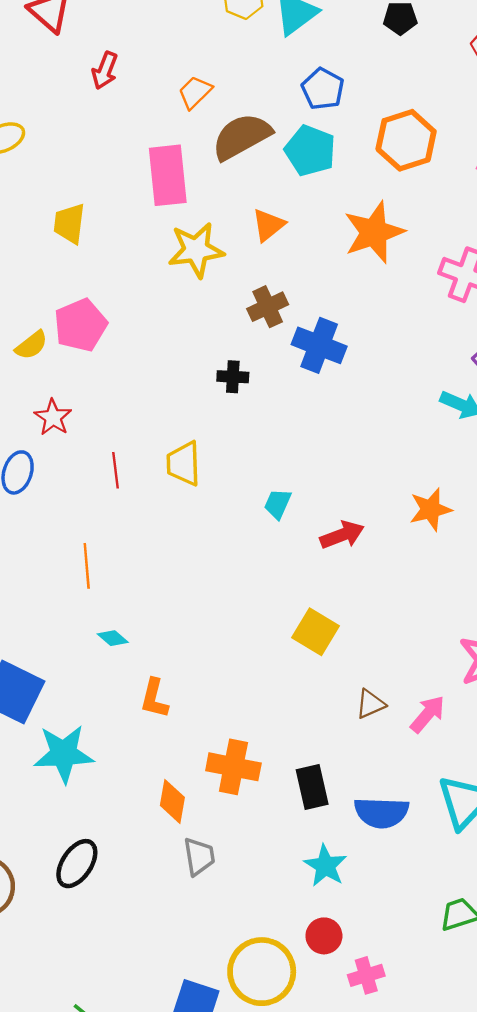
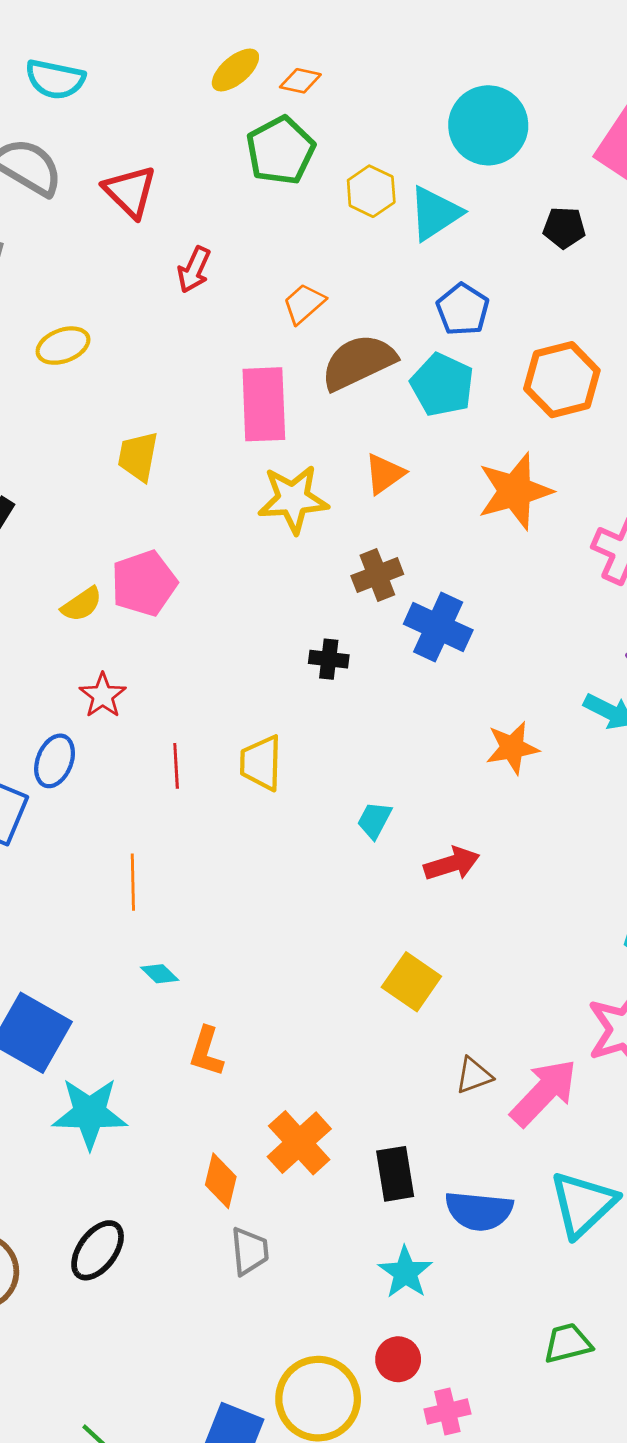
orange star: (431, 509) -> (512, 748), moved
pink arrow: (428, 714) -> (544, 1092), size x1.5
orange cross: (233, 767) -> (299, 1143), turned 33

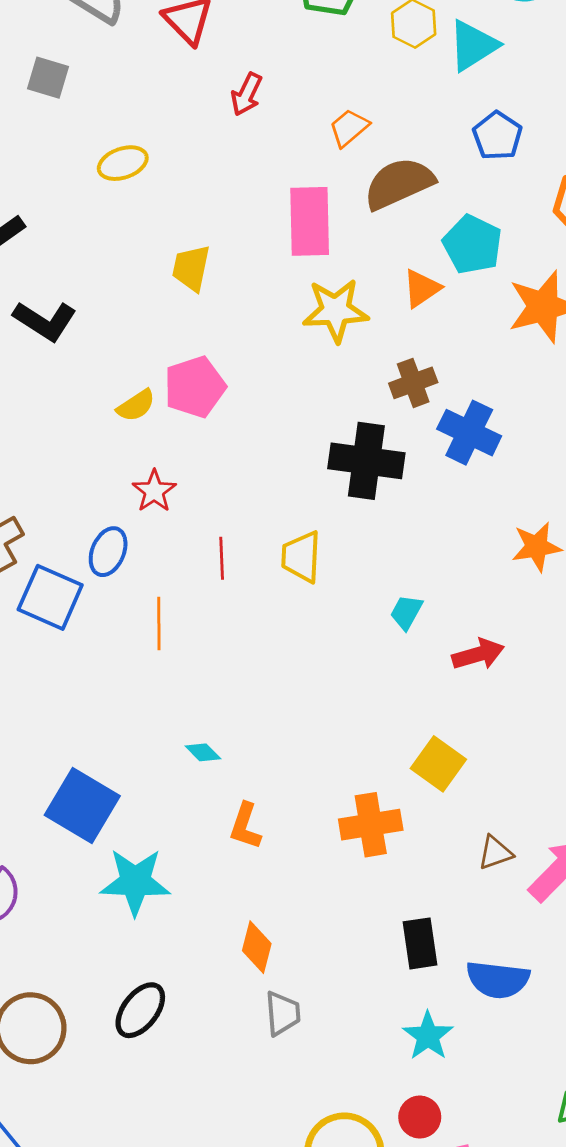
cyan pentagon: (442, 385) -> (472, 245), moved
black cross: (329, 659) -> (366, 461), size x2.0
orange line: (133, 882) -> (159, 623), moved
orange cross: (299, 1143) -> (371, 825), moved, turned 32

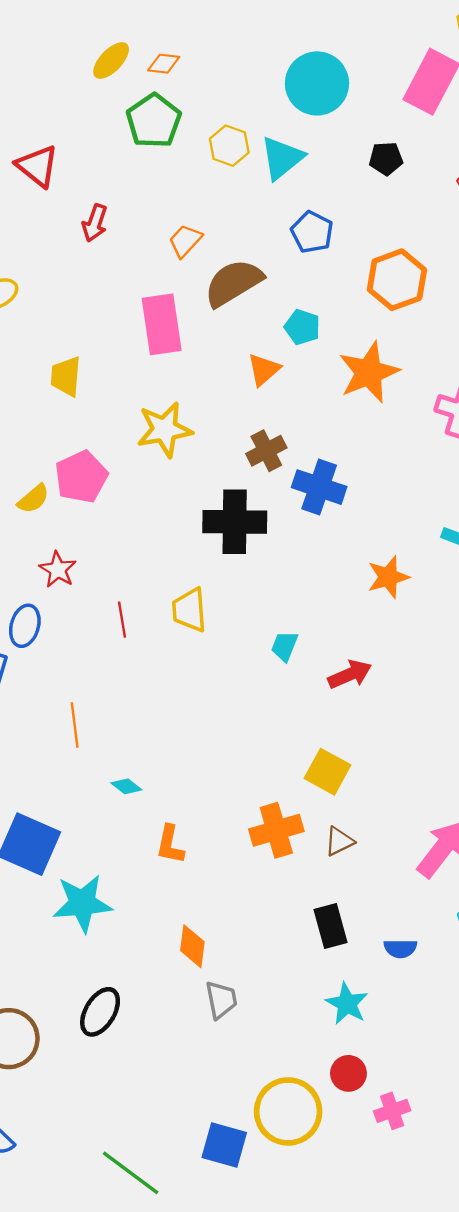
cyan pentagon: (472, 245) -> (302, 327), size x0.7
yellow star: (336, 311) -> (164, 430), moved
orange line: (159, 623) -> (75, 725), moved
brown triangle: (495, 853) -> (339, 841), moved
blue semicircle: (498, 980) -> (400, 949), size x0.6

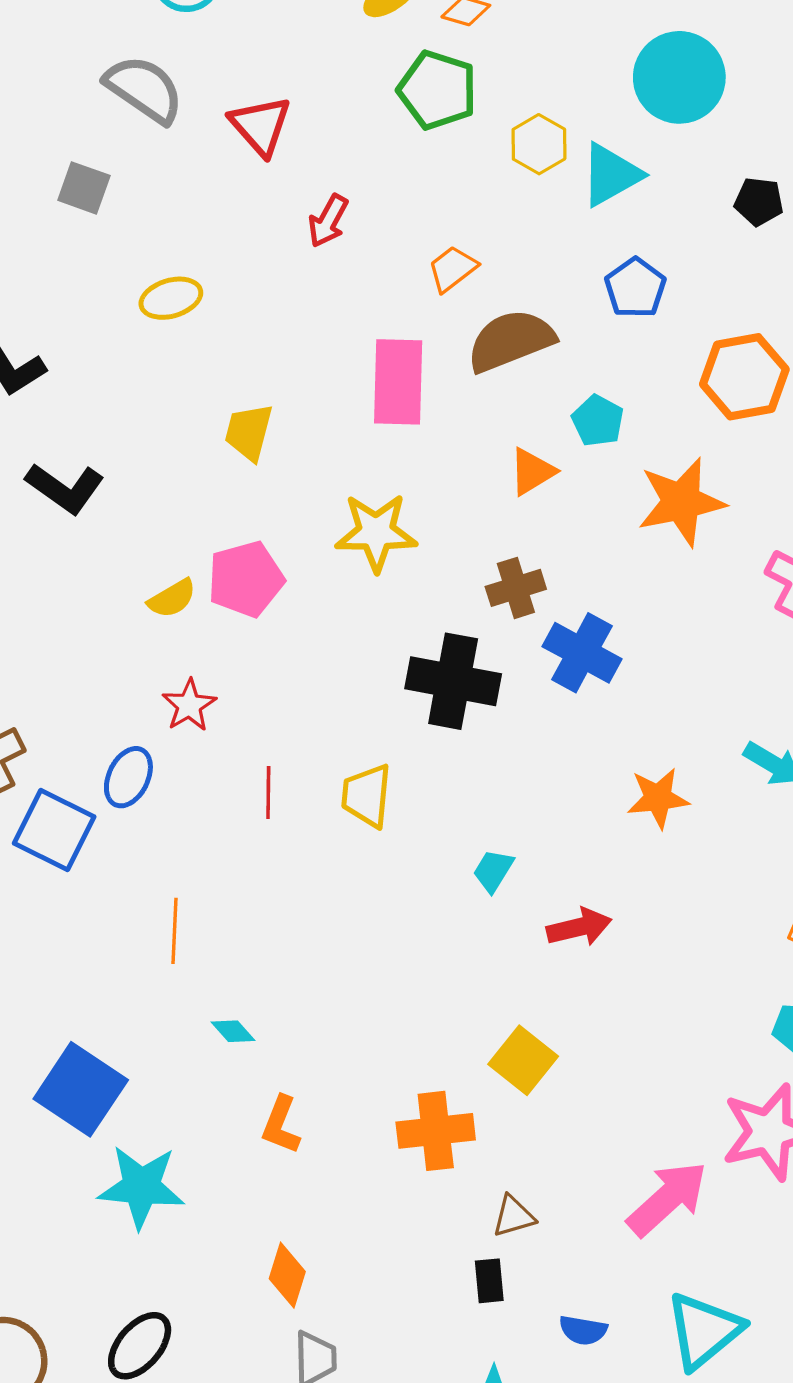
green pentagon: (154, 121) -> (437, 90), turned -30
brown triangle: (339, 841) -> (514, 1216), moved
black rectangle: (331, 926) -> (489, 1281), size x0.7

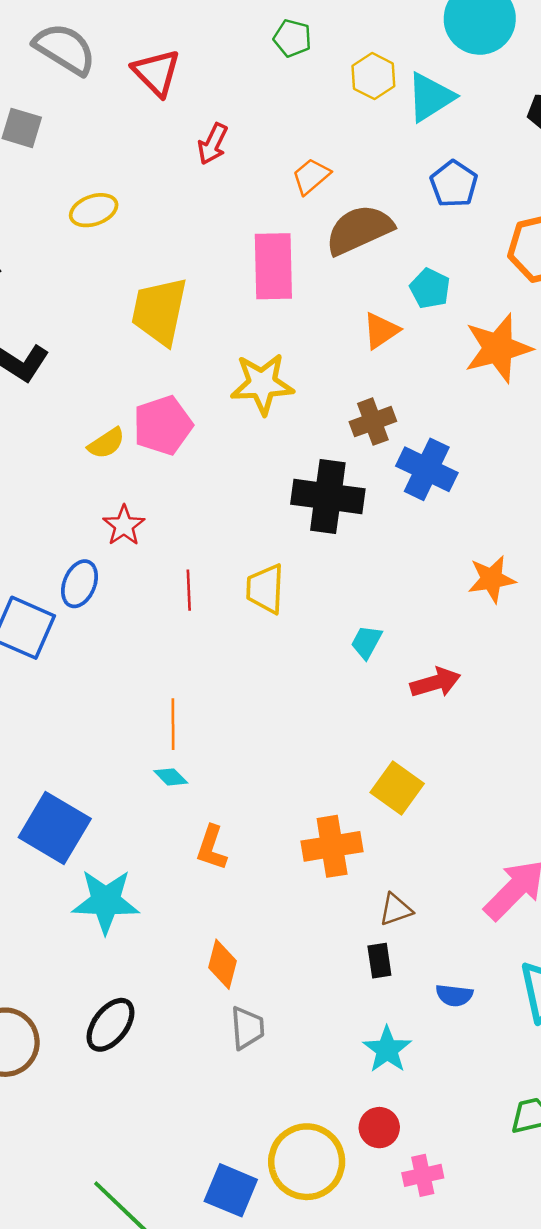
green pentagon: (437, 90) -> (292, 38), size x0.6
yellow trapezoid: (249, 432) -> (159, 311), size x1.5
orange line: (175, 931) -> (173, 724), moved

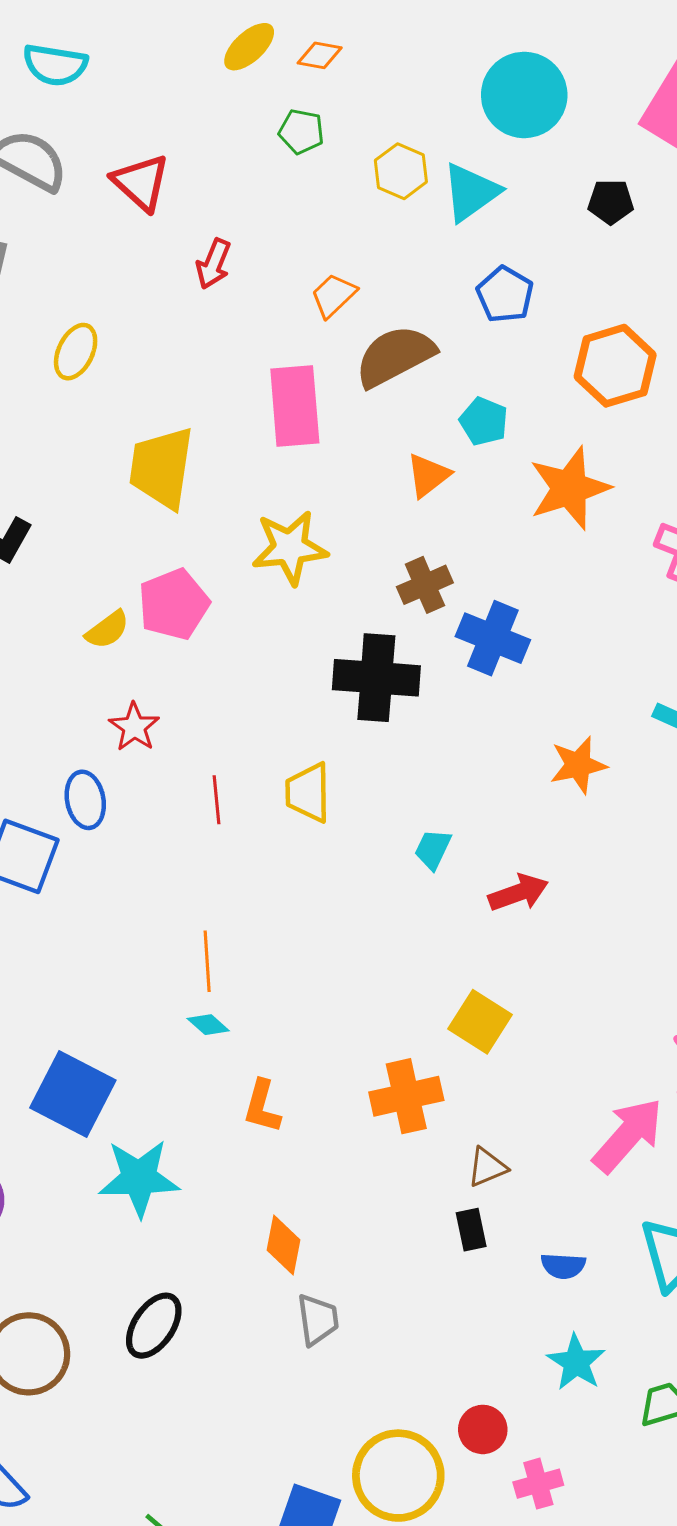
yellow ellipse: (94, 210) -> (76, 352), turned -42
blue ellipse: (79, 584) -> (85, 800), turned -30
cyan star: (387, 1050) -> (576, 1362), moved

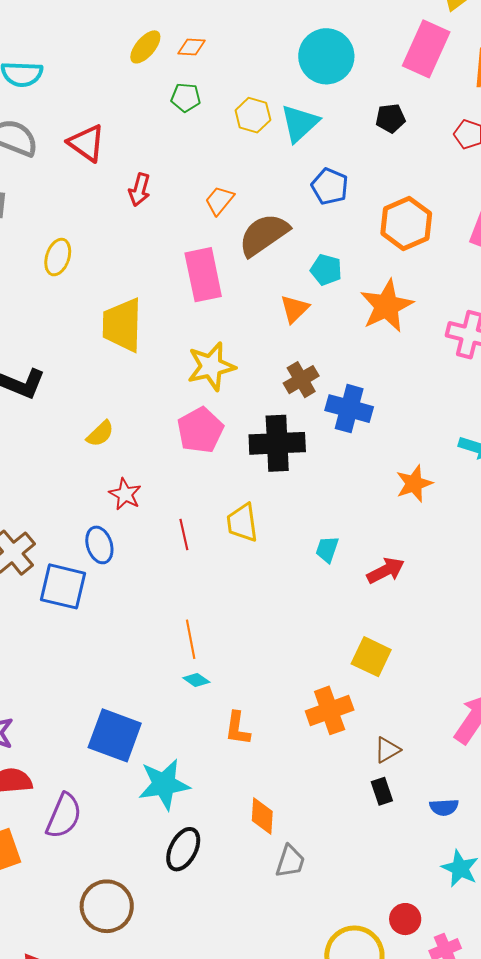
pink pentagon: (174, 604) -> (200, 430), moved
gray trapezoid: (318, 1320) -> (290, 861), turned 33
black ellipse: (154, 1326) -> (183, 849), moved

